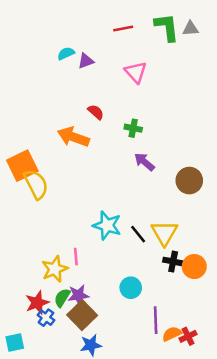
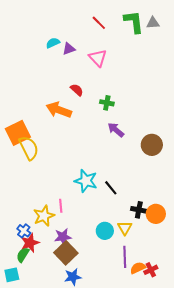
red line: (123, 29) -> (99, 23), turned 56
pink triangle: (136, 72) -> (98, 58), moved
yellow triangle: (164, 233) -> (125, 228), moved, size x0.7
green semicircle: (62, 298) -> (23, 255), moved
blue cross: (46, 318) -> (24, 231), moved

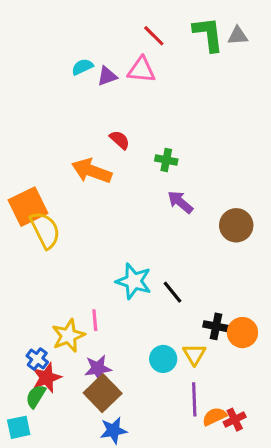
pink triangle: (98, 58) -> (141, 70), moved, turned -42

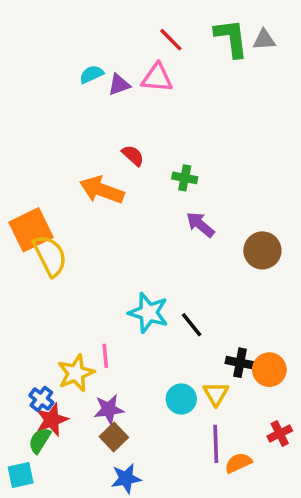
brown square: (103, 393) -> (114, 437), size x0.7
red cross: (235, 420) -> (280, 434), moved

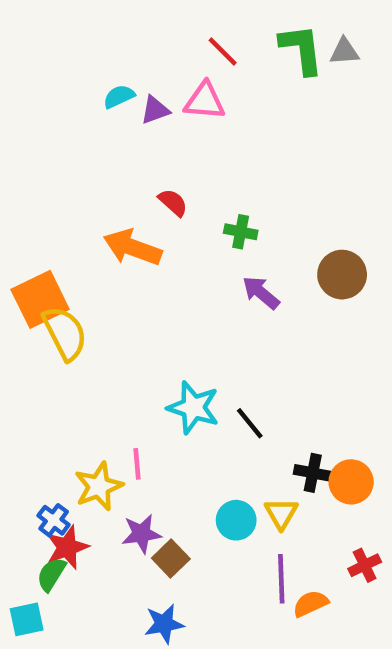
brown circle: (262, 250) -> (342, 275), moved
brown square: (114, 437) -> (171, 559), moved

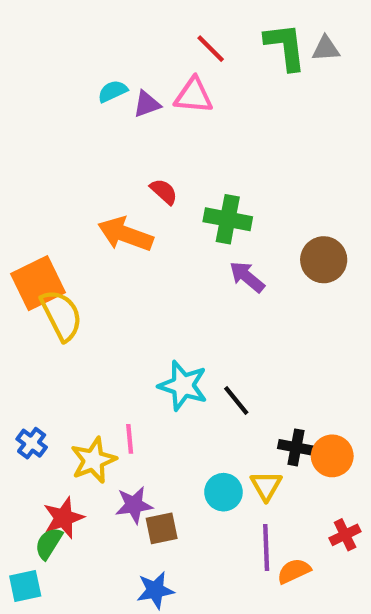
green cross: (241, 232) -> (228, 219), size x1.5
blue cross: (54, 520) -> (32, 443), moved
brown square: (171, 559) -> (162, 528), turned 32

